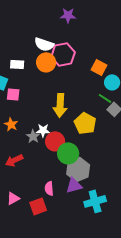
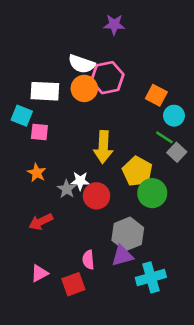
white rectangle: (17, 64) -> (45, 91), size x1.5
green circle: (68, 153) -> (152, 193), moved

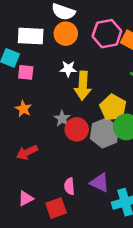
pink hexagon: (107, 78) -> (107, 34), moved
white star: (80, 181) -> (68, 69), moved
gray star: (67, 189) -> (62, 118), moved
gray hexagon: (128, 234) -> (105, 133), moved
purple triangle: (122, 256) -> (100, 183), turned 40

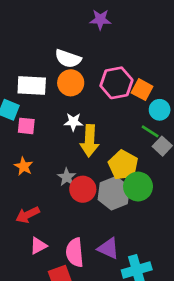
pink semicircle: (69, 186) -> (75, 252), size x1.5
pink triangle: (26, 198) -> (38, 246), moved

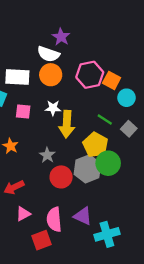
purple star: (100, 20) -> (61, 37), moved, turned 30
pink square: (26, 126) -> (23, 111), moved
green line: (150, 131) -> (105, 120), moved
red circle: (83, 189) -> (61, 177), moved

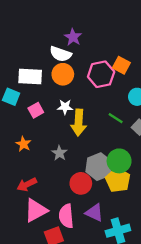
orange square: (112, 80) -> (121, 65), moved
pink square: (23, 111) -> (36, 110), turned -35
yellow pentagon: (95, 145) -> (118, 180), moved
red circle: (61, 177) -> (81, 183), moved
pink triangle: (23, 214) -> (36, 210), size x1.6

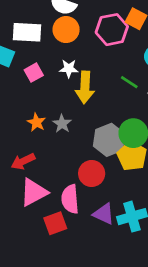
orange star: (23, 144) -> (36, 122), moved
red circle: (81, 183) -> (92, 173), moved
purple triangle: (94, 213) -> (104, 214), moved

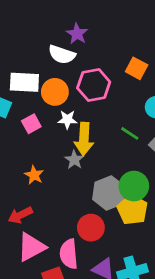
orange circle: (66, 30) -> (55, 92), moved
pink hexagon: (112, 30) -> (94, 85), moved
gray star: (62, 124) -> (74, 160), moved

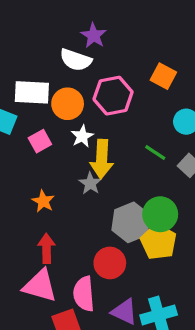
white star: (67, 120) -> (82, 136), turned -30
red arrow: (20, 215) -> (46, 248), moved, turned 115
pink triangle: (31, 247) -> (40, 286), turned 44

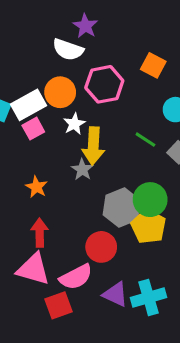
white rectangle: (32, 92) -> (29, 105), moved, turned -32
pink semicircle: (84, 294) -> (76, 277), turned -112

